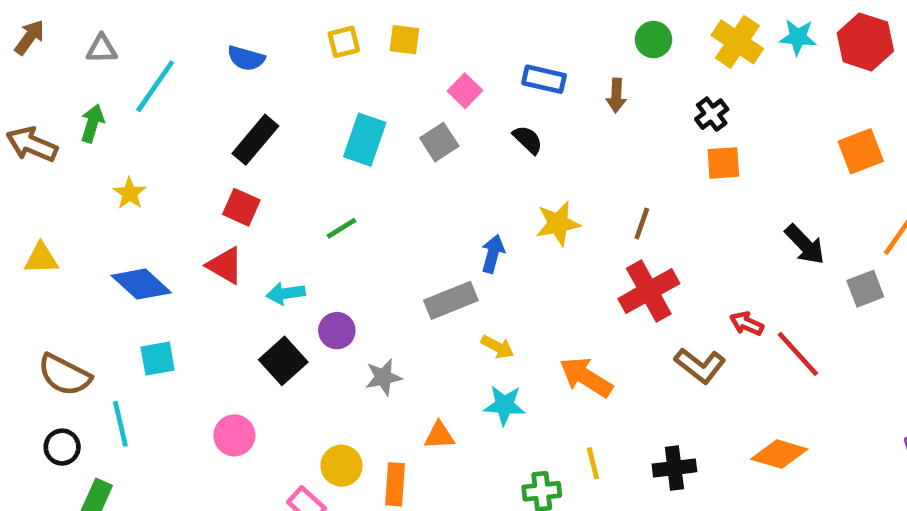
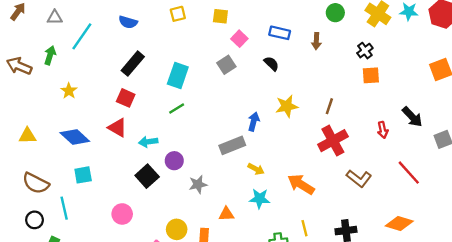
yellow square: (404, 40) -> (220, 16), moved
cyan rectangle: (365, 140) -> (178, 75), moved
yellow triangle: (41, 258) -> (27, 136), moved
red arrow: (747, 324) -> (383, 130), moved, turned -126

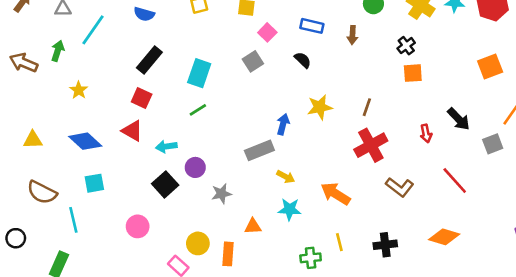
black circle: (35, 220) -> (16, 238), moved

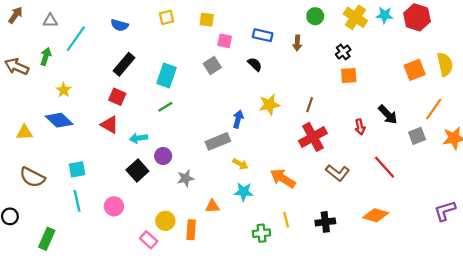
pink square: (267, 32) -> (225, 41), turned -32
blue diamond: (85, 141) -> (59, 120), moved
cyan line: (73, 220) -> (77, 201), moved

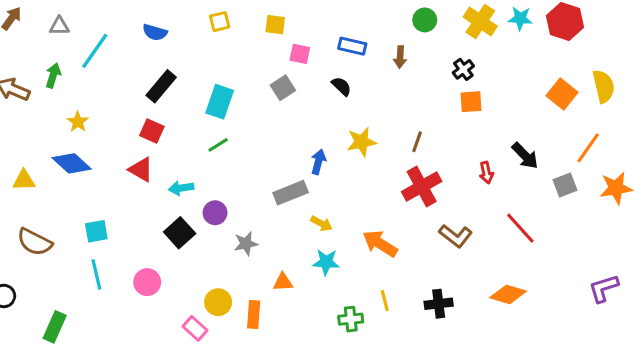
orange square: (415, 70) -> (562, 94), turned -30

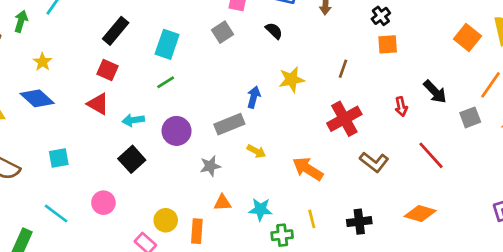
brown line: (417, 142) -> (343, 69), moved
purple circle: (215, 213) -> (177, 131), moved, size x1.4
gray star: (246, 244) -> (210, 166), moved
cyan star: (326, 262) -> (260, 209), moved
cyan line: (96, 274) -> (56, 213), moved, turned -40

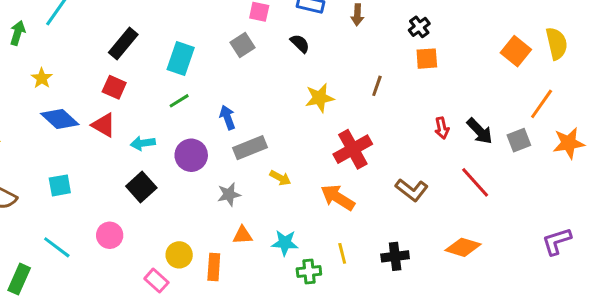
black arrow: (435, 92) -> (480, 131), moved
blue arrow: (254, 97) -> (227, 117), moved, turned -35
blue diamond: (37, 98) -> (60, 119), moved
red cross: (344, 119) -> (353, 149), moved

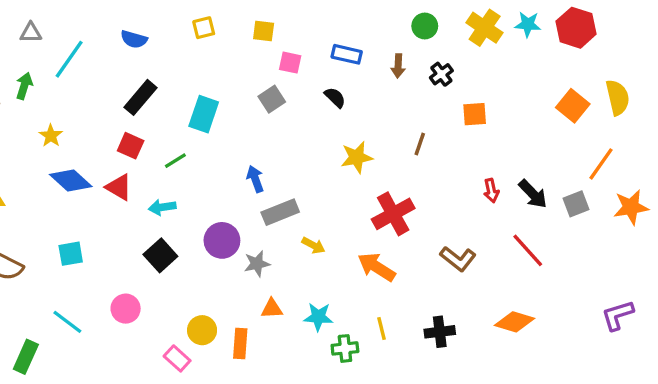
black cross: (419, 27) -> (441, 74), moved
green line: (179, 101) -> (175, 161), moved
purple circle: (191, 155) -> (222, 240), moved

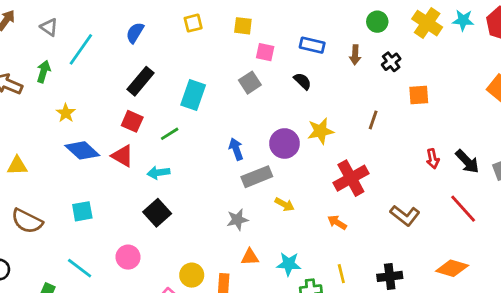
gray triangle: (31, 33) -> (49, 27), turned 36
blue semicircle: (134, 39) -> (135, 33), turned 105
purple circle: (222, 240) -> (284, 143), moved
orange arrow: (377, 267) -> (337, 222), size x0.6

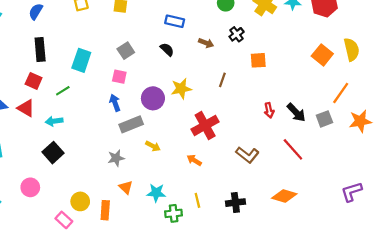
pink square: (265, 52) -> (119, 77), moved
brown arrow: (355, 55) -> (206, 43), moved, turned -72
black rectangle: (140, 81) -> (40, 49), turned -45
orange triangle: (250, 257) -> (126, 187), turned 48

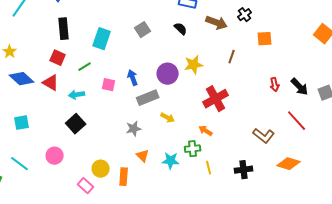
brown arrow: (206, 43) -> (217, 23), size x1.5
pink square: (119, 77) -> (109, 85), moved
brown L-shape: (247, 155) -> (264, 136), moved
green cross: (174, 213) -> (193, 149), moved

